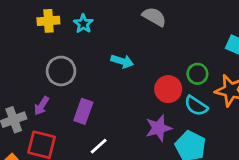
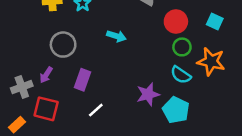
red circle: (168, 89) -> (176, 22), moved

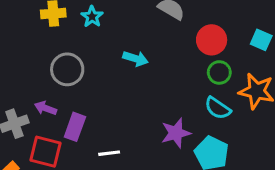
purple arrow: (46, 75) -> (45, 108), turned 77
purple rectangle: (82, 80) -> (75, 127), moved
white line: (96, 110) -> (109, 153), turned 35

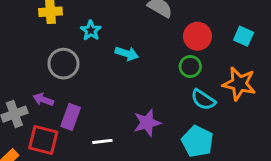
cyan star: (92, 17) -> (91, 30), moved
green circle: (219, 72) -> (190, 66), moved
purple star: (176, 133) -> (147, 123), moved

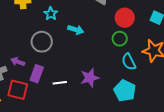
gray circle: (63, 64) -> (42, 42), moved
cyan semicircle: (203, 100) -> (129, 62), turned 30
white line: (102, 141) -> (60, 83), moved

